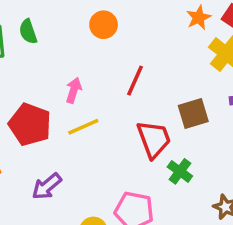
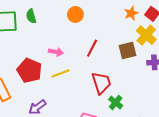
pink arrow: (74, 90) -> (56, 52), turned 80
brown square: (193, 114) -> (127, 51), moved

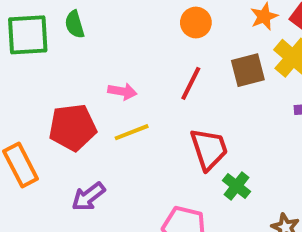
orange circle: (75, 14) -> (196, 23), moved
brown square: (127, 51) -> (248, 70), moved
red pentagon: (29, 71) -> (73, 127), turned -30

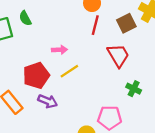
red line: (191, 83) -> (95, 25), moved
red trapezoid: (209, 149) -> (118, 55), moved
purple arrow: (88, 197) -> (48, 101), moved, turned -108

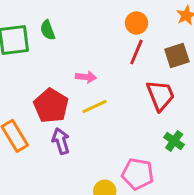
red pentagon: (36, 75) -> (51, 106), turned -30
purple arrow: (48, 101) -> (61, 141), turned -138

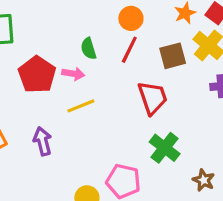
green semicircle: (48, 30) -> (88, 49), moved
red pentagon: (51, 106) -> (37, 75), moved
green cross: (174, 141) -> (165, 148), size x1.4

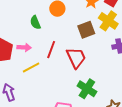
green semicircle: (88, 49) -> (35, 22), moved
red line: (129, 50) -> (51, 50), moved

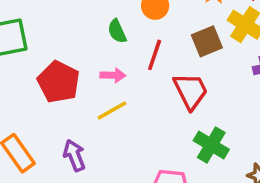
pink arrow: (24, 47) -> (113, 75), moved
red line: (51, 50) -> (155, 55), moved

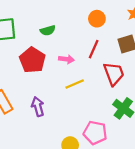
green semicircle: (117, 31) -> (48, 30), moved, turned -88
yellow line: (112, 110) -> (75, 84), moved

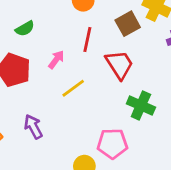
pink arrow: (67, 59) -> (56, 60), turned -48

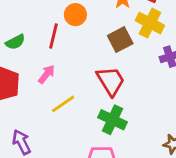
red line: (87, 39) -> (53, 36), moved
green cross: (141, 105) -> (112, 120), moved

